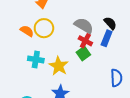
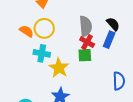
gray semicircle: (84, 26) -> (86, 26), turned 54
green square: (83, 53) -> (85, 55), turned 32
cyan cross: (36, 59) -> (42, 53), moved

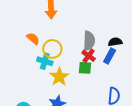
black semicircle: (113, 24) -> (115, 42), turned -64
yellow circle: (44, 28) -> (52, 49), moved

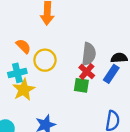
cyan cross: (45, 61) -> (17, 73), moved, turned -35
yellow star: (59, 77) -> (24, 90), moved

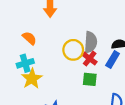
yellow circle: (45, 60) -> (73, 50), moved
green square: (81, 85) -> (90, 79), moved

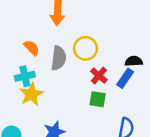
gray semicircle: (91, 42) -> (59, 58), moved
yellow circle: (73, 50) -> (85, 48), moved

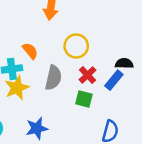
orange semicircle: (32, 48) -> (30, 51), moved
gray semicircle: (59, 58) -> (53, 78), moved

